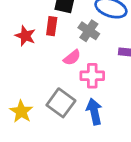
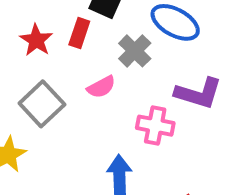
pink cross: (92, 76) -> (155, 126), moved
gray square: (61, 103) -> (42, 104), moved

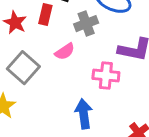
gray cross: (135, 51) -> (86, 24), turned 30

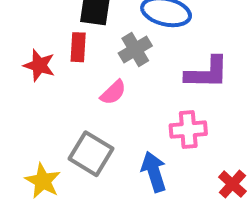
gray square: (23, 68) -> (91, 154), moved
pink cross: (106, 76) -> (188, 130), moved

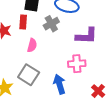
pink semicircle: (113, 92) -> (32, 45), moved, turned -32

